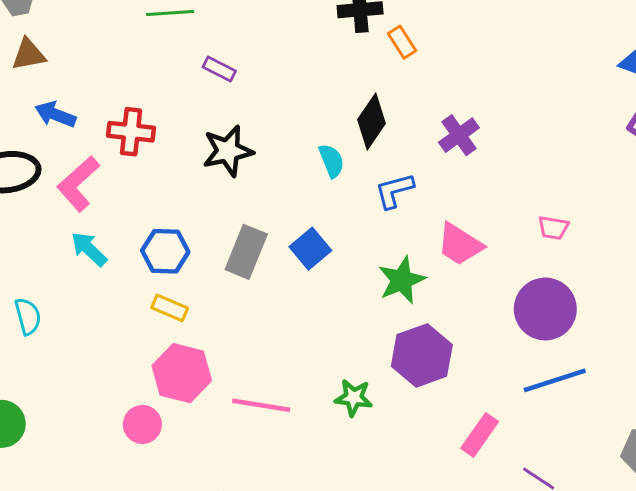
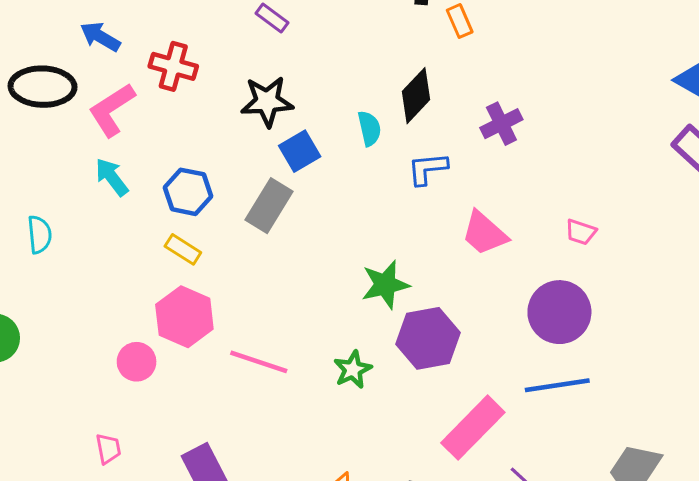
blue square: (310, 249) -> (300, 151), moved
green star: (402, 280) -> (385, 285), moved
green star: (354, 398) -> (353, 370), turned 30
pink rectangle: (480, 435) -> (473, 428), size x1.5

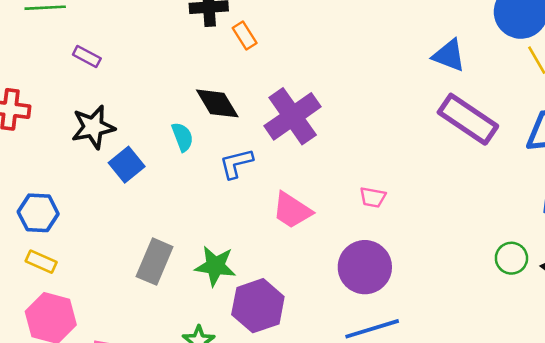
black diamond: (416, 96) -> (217, 103), turned -66
purple cross: (501, 124) -> (293, 116), size x1.6
gray rectangle: (269, 206) -> (155, 262), moved
green star: (385, 285) -> (215, 266), turned 30

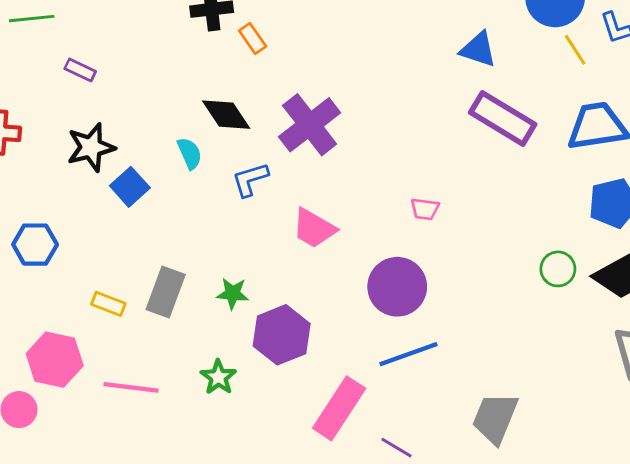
pink trapezoid: (373, 197) -> (425, 209), moved
yellow rectangle: (41, 262) -> (108, 304), moved
green star: (215, 266) -> (233, 293), size x0.7

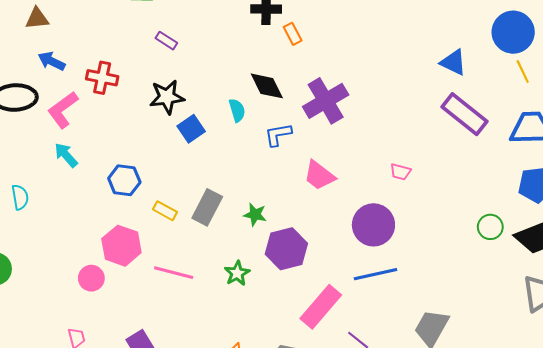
blue hexagon: (35, 245) -> (124, 180), moved

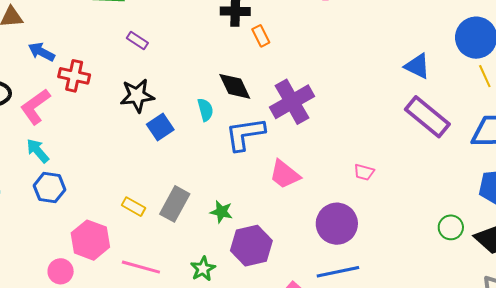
blue arrow: (52, 61) -> (42, 52), moved
blue L-shape: (278, 135) -> (245, 134), size x1.5
blue hexagon: (124, 180) -> (49, 188), moved

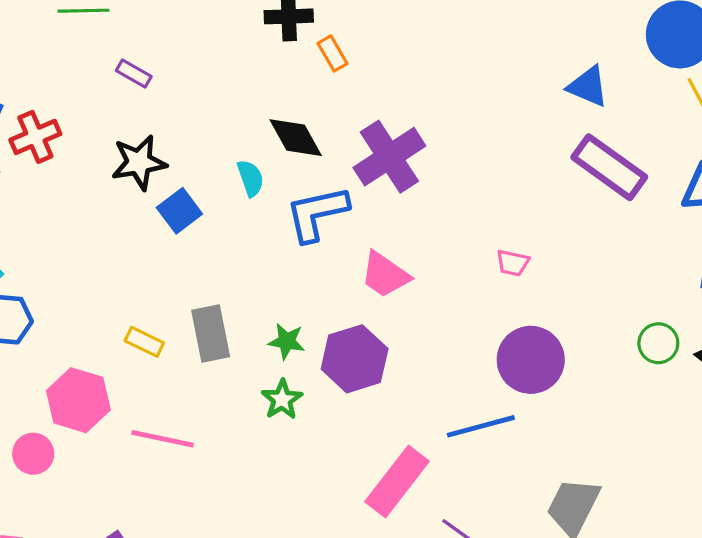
red cross: (74, 76) -> (35, 137), turned -32
gray rectangle: (175, 204) -> (211, 333), turned -36
purple circle: (337, 224) -> (531, 360), moved
purple hexagon: (251, 246) -> (355, 359), moved
green star: (203, 269) -> (282, 399), moved

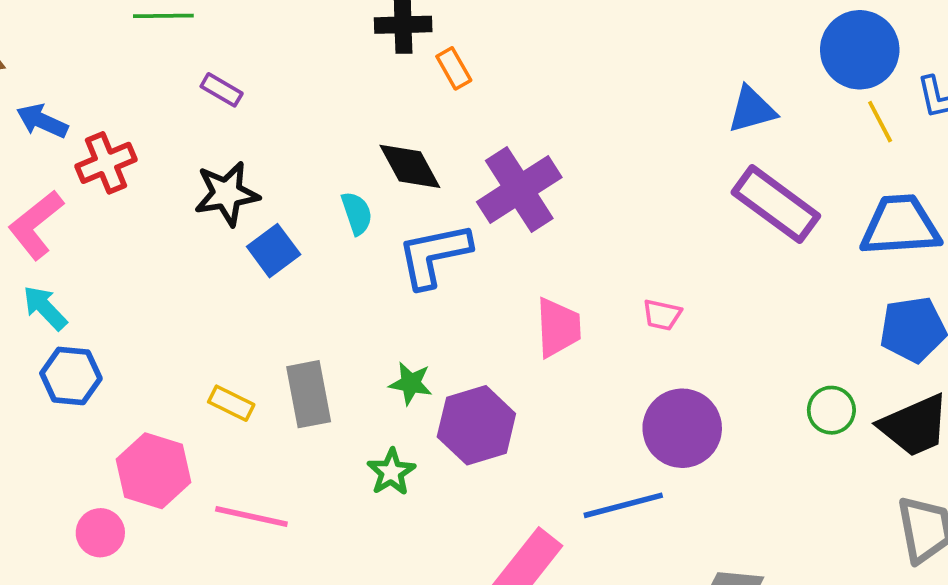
blue triangle: (588, 86) -> (752, 110), turned -39
pink trapezoid: (385, 275) -> (558, 328), moved, turned -128
green star: (287, 341) -> (411, 383), moved

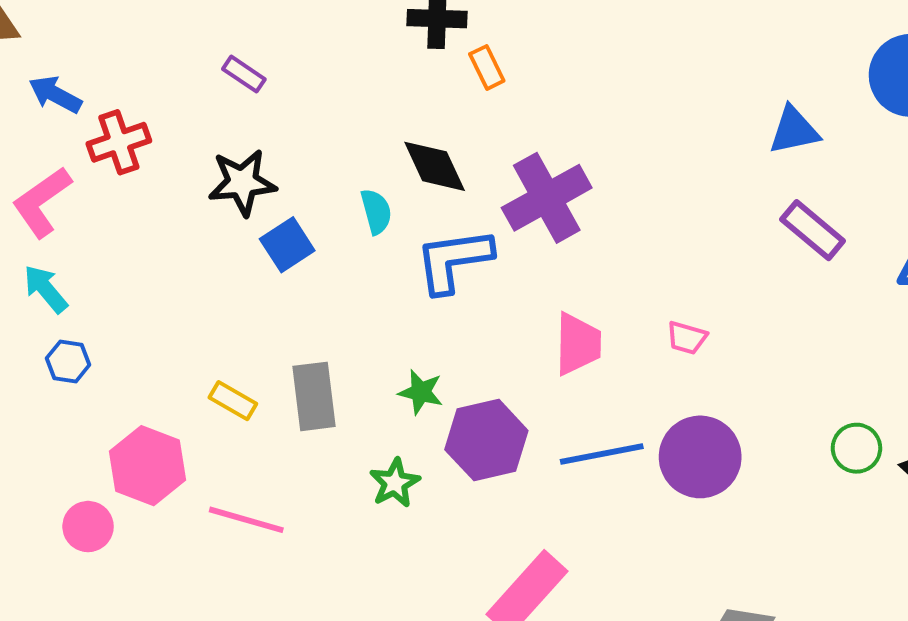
purple rectangle: (776, 204) -> (813, 230), size x0.7
blue hexagon: (71, 376) -> (68, 361), size x0.7
blue line: (623, 505) -> (602, 454), moved

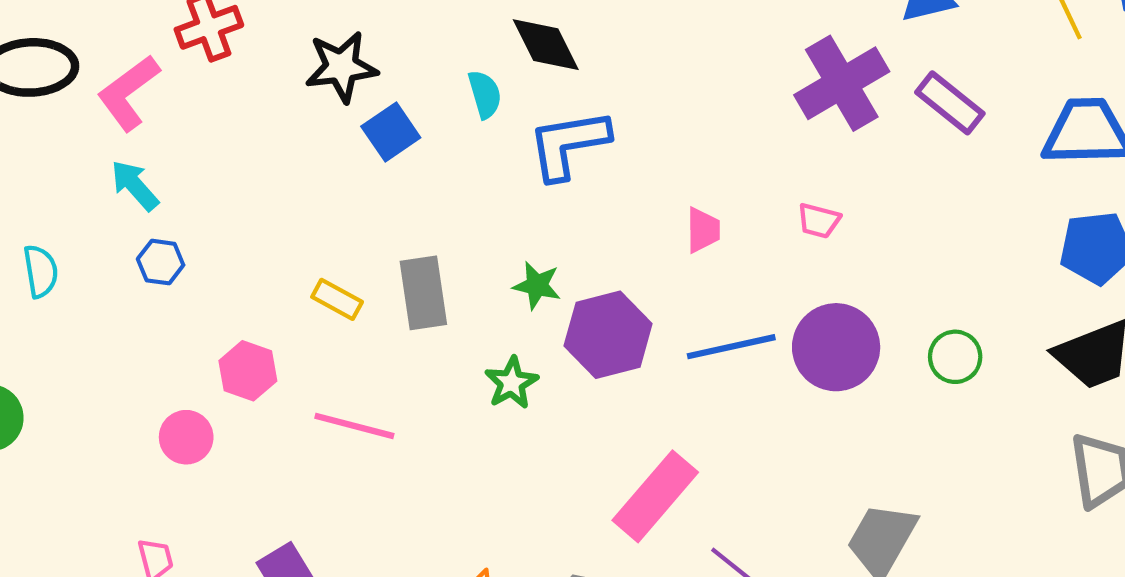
purple cross: (547, 198) -> (842, 83), moved
pink trapezoid: (578, 344) -> (703, 230), size x0.7
green circle: (856, 448) -> (955, 357), moved
pink hexagon: (147, 466) -> (248, 371), size x0.7

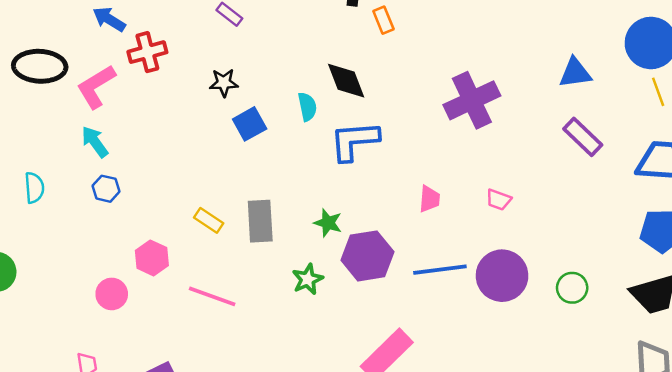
black star: (341, 67) -> (224, 83), size x0.7
purple cross: (842, 83) -> (472, 100), moved

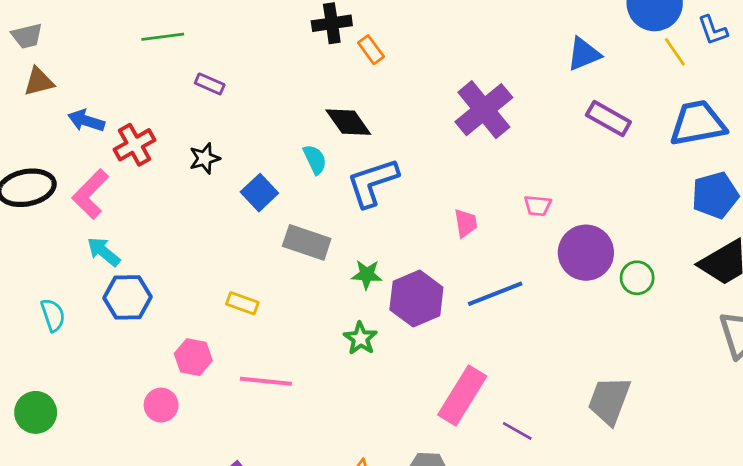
black star: (224, 83) -> (205, 158), moved
blue hexagon: (106, 189) -> (127, 297), size x1.6
gray rectangle: (260, 221) -> (307, 242), moved, turned -54
purple circle: (502, 276) -> (586, 253), moved

